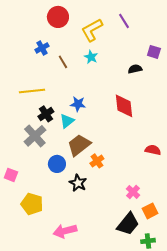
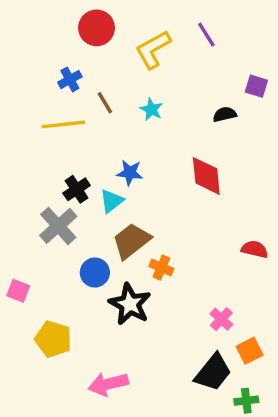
cyan star: (91, 57) -> (151, 109), moved
yellow line: (32, 91) -> (63, 124), moved
orange cross: (97, 161) -> (161, 268), turned -32
black star: (78, 183) -> (130, 304), size x1.4

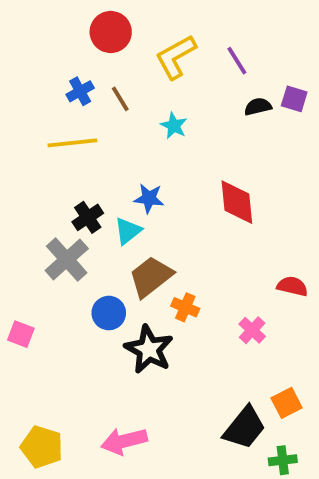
purple line: (206, 35) -> (237, 61), moved
brown line: (105, 103) -> (120, 99), moved
black semicircle: (225, 114) -> (258, 107), moved
pink cross: (221, 319) -> (252, 330), moved
yellow pentagon: (53, 339) -> (42, 447), moved

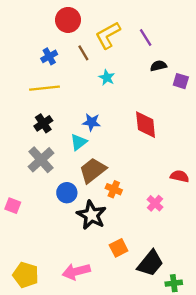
brown line: (120, 99) -> (83, 53), moved
purple square: (294, 99) -> (181, 81), moved
black cross: (88, 217) -> (43, 123), moved
orange square: (287, 403) -> (119, 248), moved

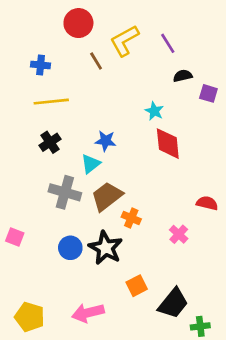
blue cross: (49, 56) -> (41, 65), moved, turned 35
cyan star: (107, 78) -> (154, 111), moved
gray cross: (41, 160) -> (65, 192), moved, turned -32
blue circle: (67, 193) -> (70, 248), moved

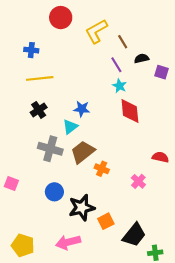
purple line: (168, 43) -> (116, 65), moved
brown line: (96, 61) -> (123, 42), moved
black star: (106, 248) -> (82, 208), moved, turned 30

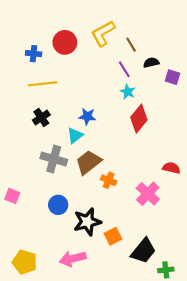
red circle: (61, 18) -> (65, 42), moved
red diamond: (130, 111) -> (139, 119), turned 45
pink cross: (138, 181) -> (148, 194), size x1.5

